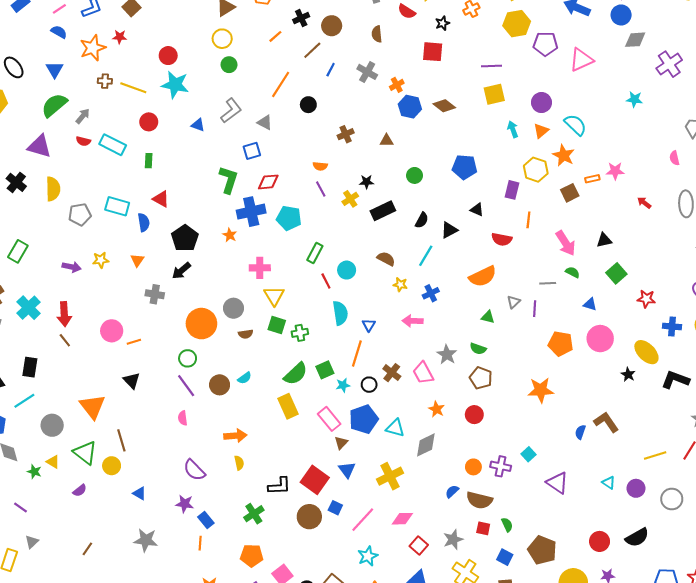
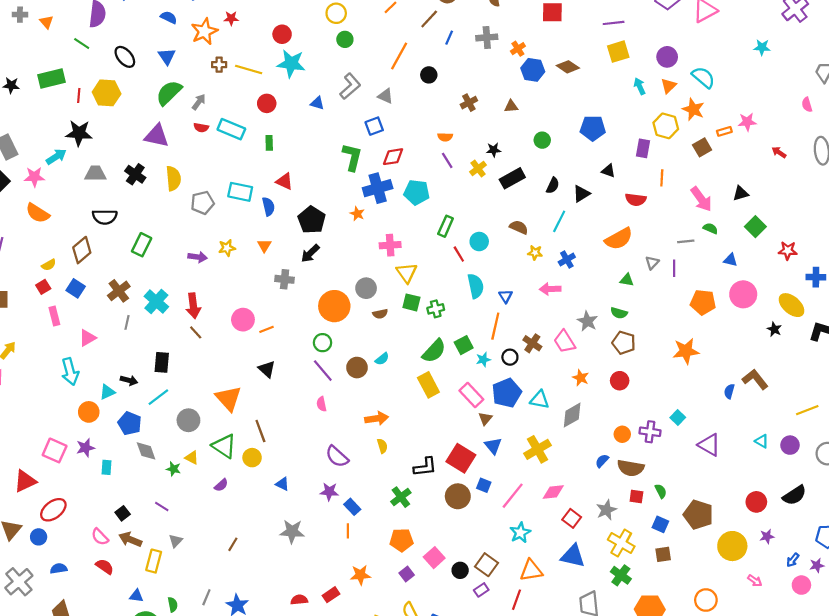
gray cross: (367, 72) -> (487, 37), turned -30

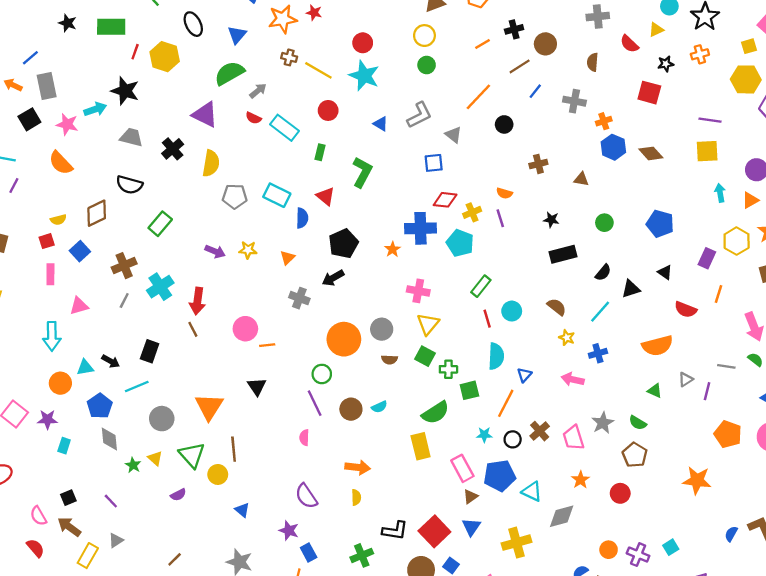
green L-shape: (352, 157) -> (362, 172), moved
yellow cross: (478, 168) -> (472, 212), moved
green square: (464, 345) -> (469, 390), moved

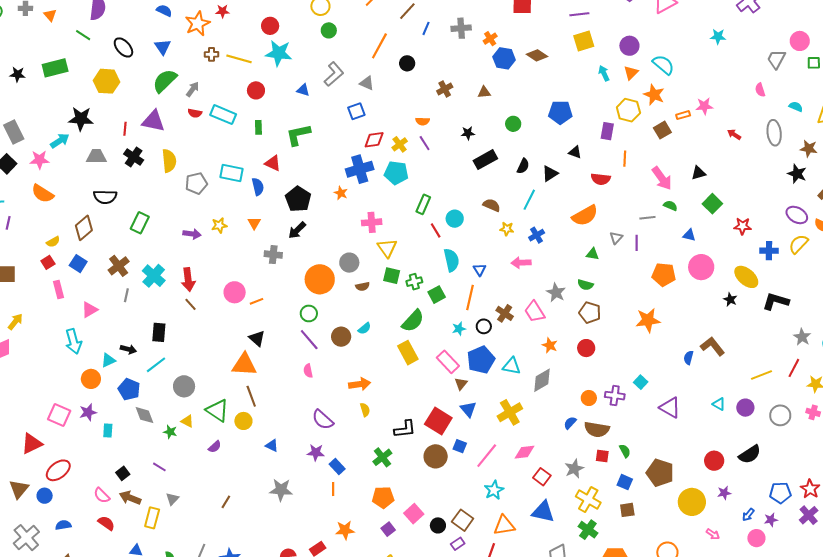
red line: (135, 52) -> (125, 129), moved
green L-shape: (362, 172) -> (298, 135), turned -116
orange triangle: (209, 407) -> (244, 365), moved, turned -44

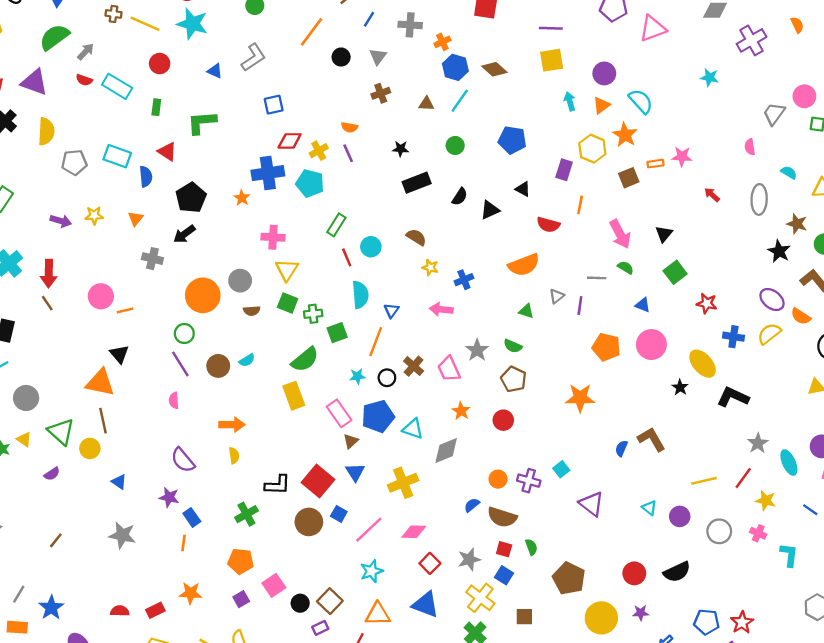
gray triangle: (367, 83) -> (378, 56), moved, turned 35
black triangle: (699, 173) -> (664, 234), turned -42
cyan line: (529, 200) -> (460, 101), moved
blue square: (625, 482) -> (504, 575), moved

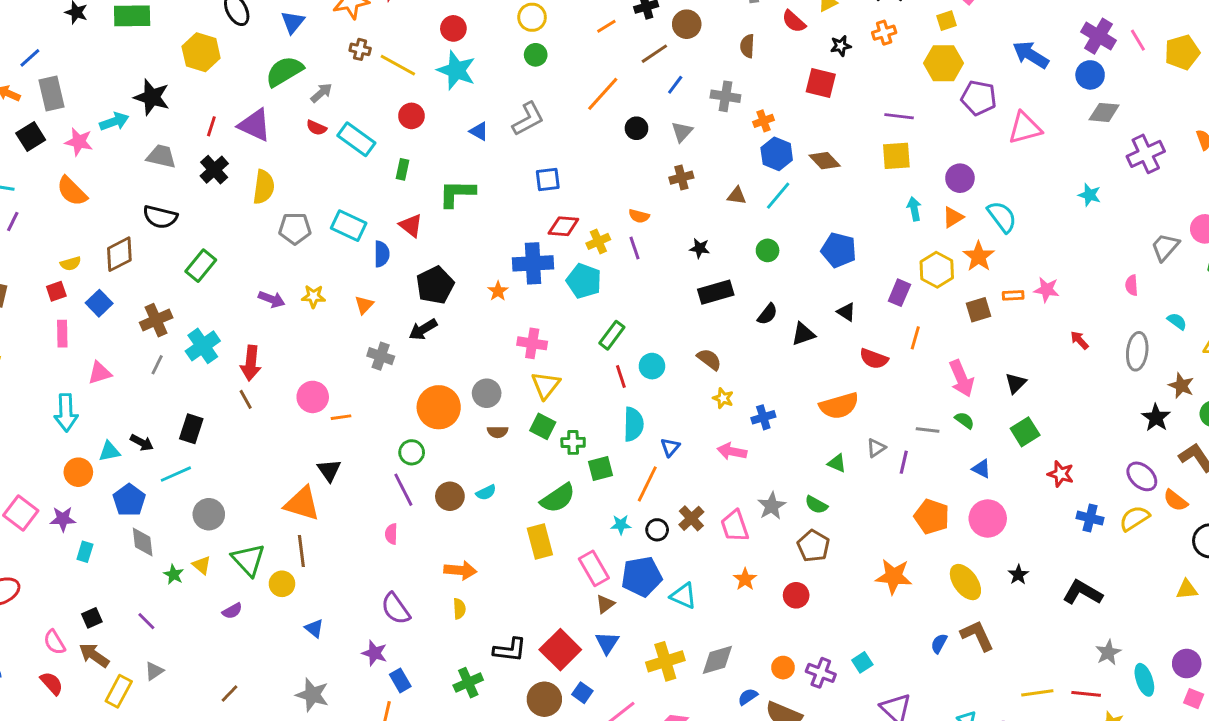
yellow ellipse: (703, 364) -> (965, 582), moved
gray diamond: (446, 450) -> (717, 660), moved
red line: (743, 478) -> (1086, 694), turned 55

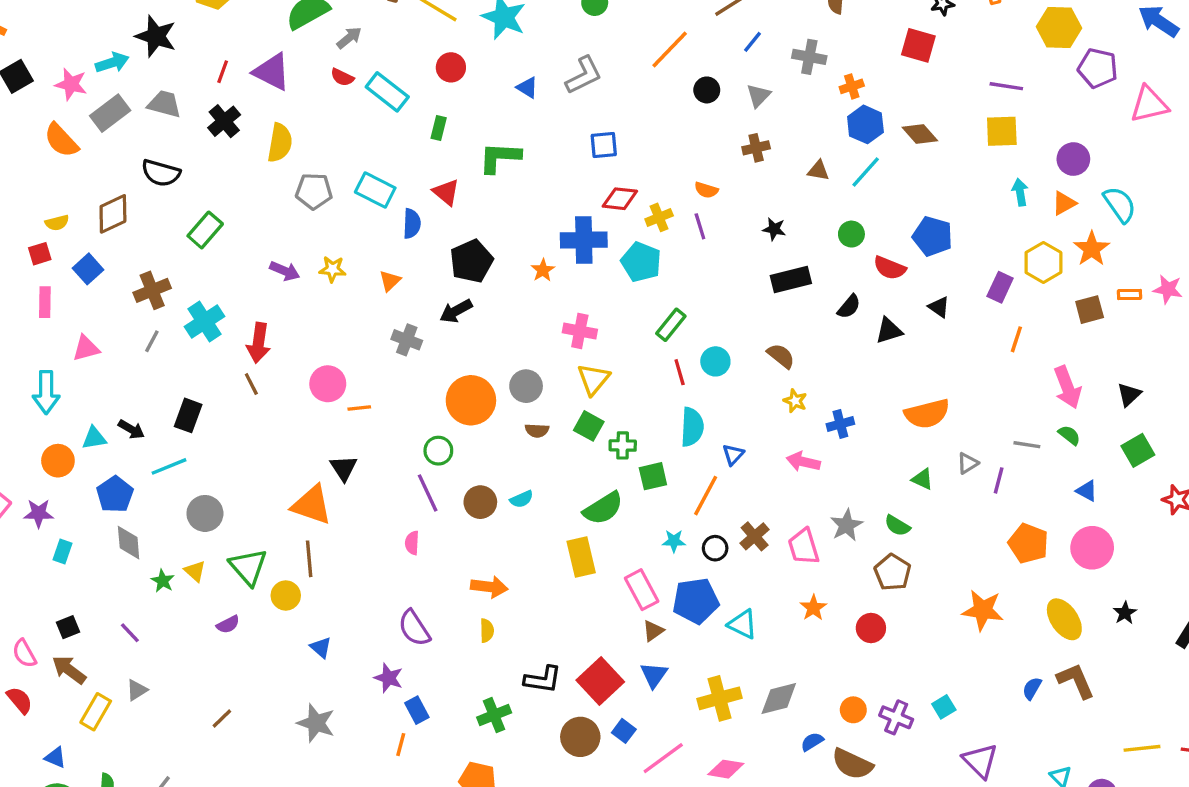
gray rectangle: (52, 93) -> (110, 113), moved, turned 64
red semicircle: (874, 359) -> (890, 268), moved

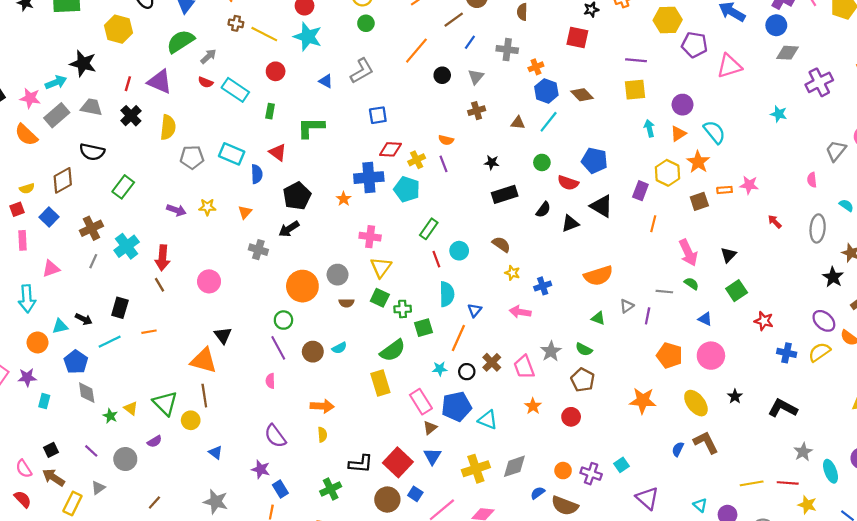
black triangle: (939, 307) -> (602, 206), size x1.6
orange line: (359, 408) -> (149, 332), moved
gray circle: (205, 513) -> (125, 459), moved

